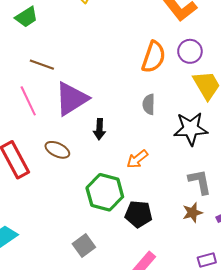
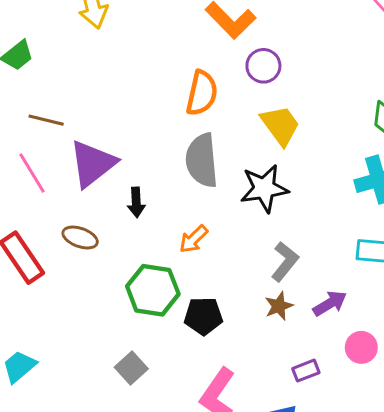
purple circle: (190, 51) -> (263, 66), moved
gray semicircle: (149, 104) -> (202, 160), size x1.8
gray L-shape: (200, 182) -> (285, 262), turned 56

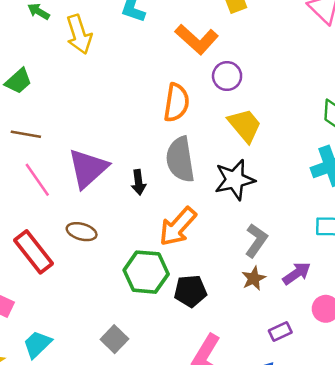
brown line: (46, 120) -> (26, 134), moved
black arrow: (136, 202) -> (139, 182), moved
orange arrow: (194, 239) -> (178, 227), size x1.6
gray square: (131, 368) -> (114, 339), moved

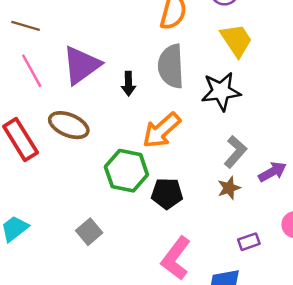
brown ellipse: (82, 232) -> (69, 125), size x1.4
purple arrow: (297, 273) -> (272, 172), moved

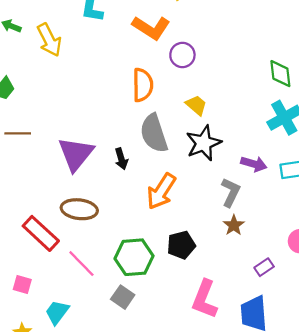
yellow trapezoid: (236, 40) -> (196, 105), moved, size x0.7
pink line: (32, 71) -> (81, 264), moved
green hexagon: (126, 171) -> (134, 257), moved
purple arrow: (272, 172) -> (254, 164), moved, turned 60

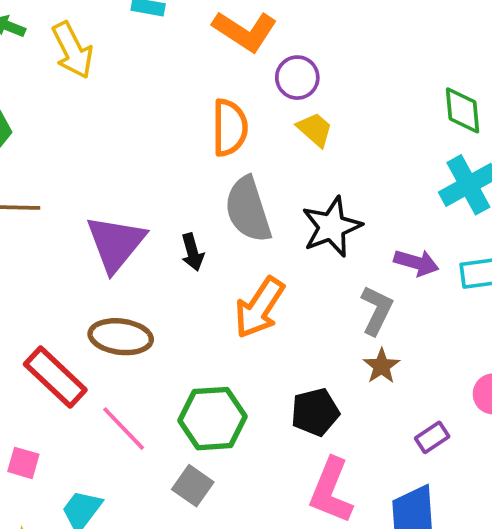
yellow trapezoid: (196, 105) -> (315, 130), moved
black pentagon: (181, 245) -> (315, 412), moved

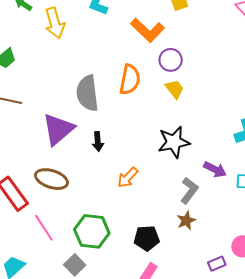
gray semicircle: (248, 210) -> (87, 93), moved
orange arrow: (259, 308) -> (128, 178), size x0.7
purple rectangle: (432, 437) -> (217, 264), moved

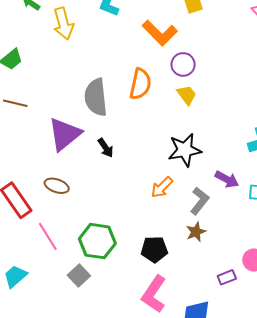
black arrow: (98, 142) -> (106, 148), turned -30
orange arrow: (128, 178) -> (162, 187), moved
brown ellipse: (52, 179) -> (57, 186), size x0.7

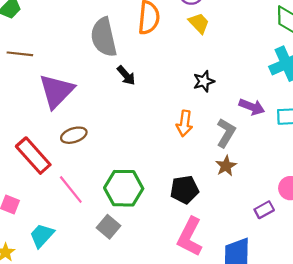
purple triangle: (65, 134) -> (57, 91), moved
black arrow: (106, 148) -> (126, 75), moved
black star: (185, 150) -> (204, 81), size x0.6
brown ellipse: (57, 186) -> (74, 135), turned -30
orange arrow: (162, 187) -> (184, 123), turned -30

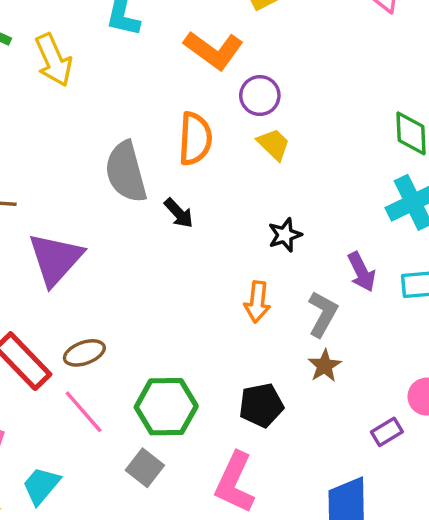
black arrow: (126, 75) -> (179, 213), moved
purple arrow: (252, 107) -> (361, 272), turned 45
brown ellipse: (74, 135) -> (84, 353), moved
pink L-shape: (190, 237) -> (235, 483), moved

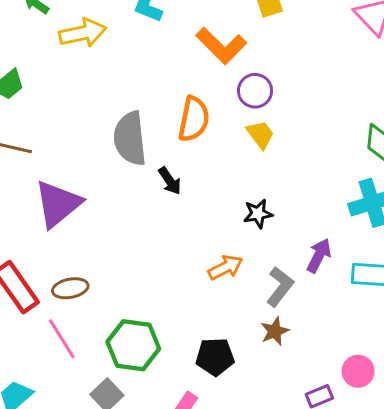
yellow arrow: (54, 60) -> (83, 33), turned -87
purple arrow: (361, 272) -> (319, 256), turned -136
orange arrow: (257, 302) -> (225, 267), turned -132

